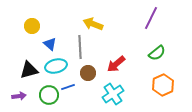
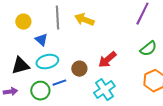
gray line: (80, 47) -> (57, 18), moved

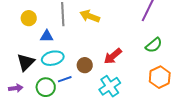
blue triangle: (41, 40) -> (47, 36), turned -40
black triangle: (20, 66) -> (26, 62), turned -30

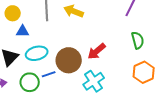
blue triangle: (47, 36) -> (23, 31), moved
green semicircle: (154, 45) -> (138, 40), turned -66
brown circle: (85, 65) -> (69, 60), size x1.6

